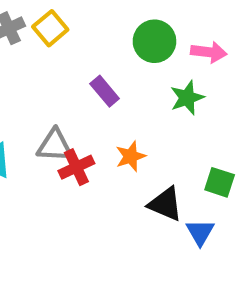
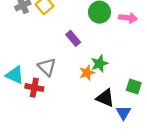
green star: (187, 98) -> (99, 64), moved
gray triangle: (55, 145) -> (47, 67), turned 42
red cross: (76, 167) -> (34, 88), moved, turned 36

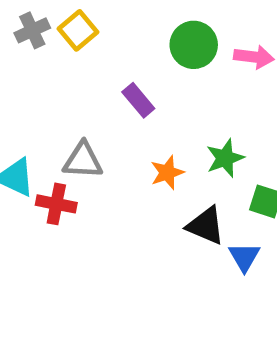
green star: (99, 64) -> (225, 158), moved
gray triangle: (47, 67) -> (83, 161), turned -42

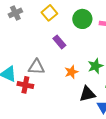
yellow square: (78, 30) -> (49, 13), moved
black triangle: (206, 226) -> (87, 94), turned -36

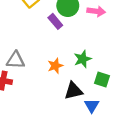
purple rectangle: (59, 42) -> (55, 21), moved

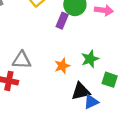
purple rectangle: (55, 21) -> (62, 21), turned 63
blue triangle: (92, 106) -> (91, 102), moved, turned 35

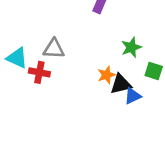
orange star: (62, 66) -> (106, 75), moved

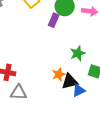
gray triangle: (54, 49) -> (19, 92), moved

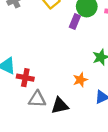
black triangle: (70, 81) -> (60, 106), moved

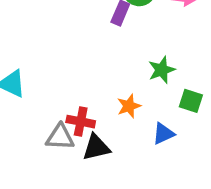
red cross: (25, 78) -> (81, 122), moved

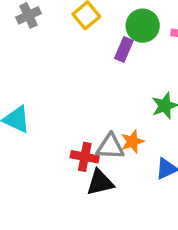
gray triangle: (60, 137) -> (110, 147), moved

